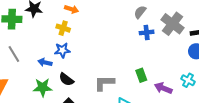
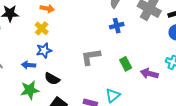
yellow cross: (63, 28) -> (42, 28), turned 32
blue cross: (147, 32) -> (117, 26), moved
gray L-shape: (104, 83) -> (91, 57), moved

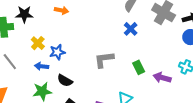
blue cross: (117, 26) -> (131, 29), turned -32
yellow cross: (42, 28) -> (38, 43), moved

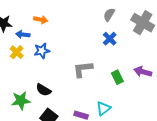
blue star: (57, 52) -> (42, 51), moved
blue arrow: (42, 66) -> (23, 35), moved
purple arrow: (162, 78) -> (143, 72), moved

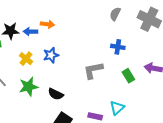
blue arrow: (23, 35) -> (30, 32), moved
blue cross: (110, 39) -> (118, 47), moved, turned -32
green star: (21, 101) -> (29, 87), moved

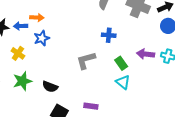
blue star: (51, 55) -> (42, 38), moved
cyan triangle: (117, 108) -> (123, 82), moved, turned -35

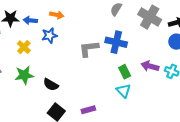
orange arrow: (37, 18) -> (57, 15), moved
blue cross: (109, 35) -> (116, 42), size x1.5
gray L-shape: (86, 60) -> (89, 49), moved
purple rectangle: (91, 106) -> (88, 110), turned -32

